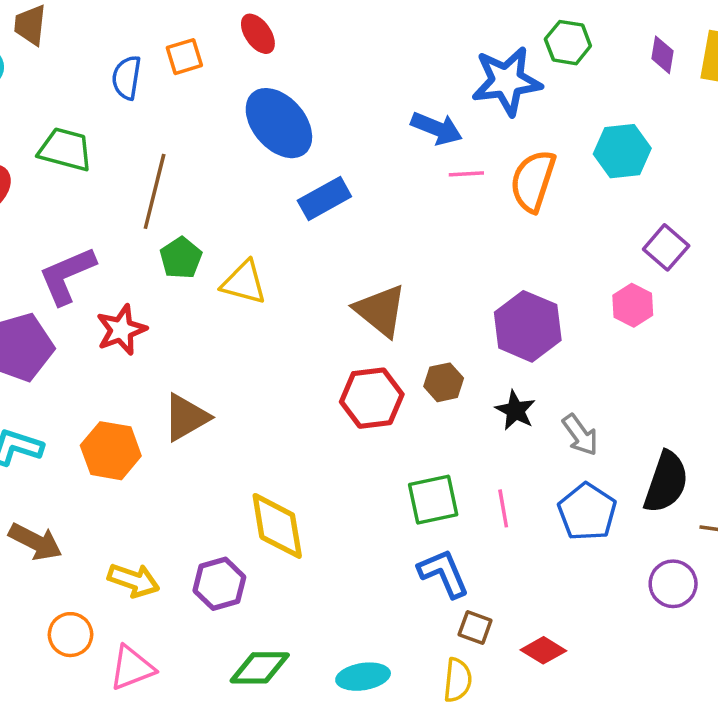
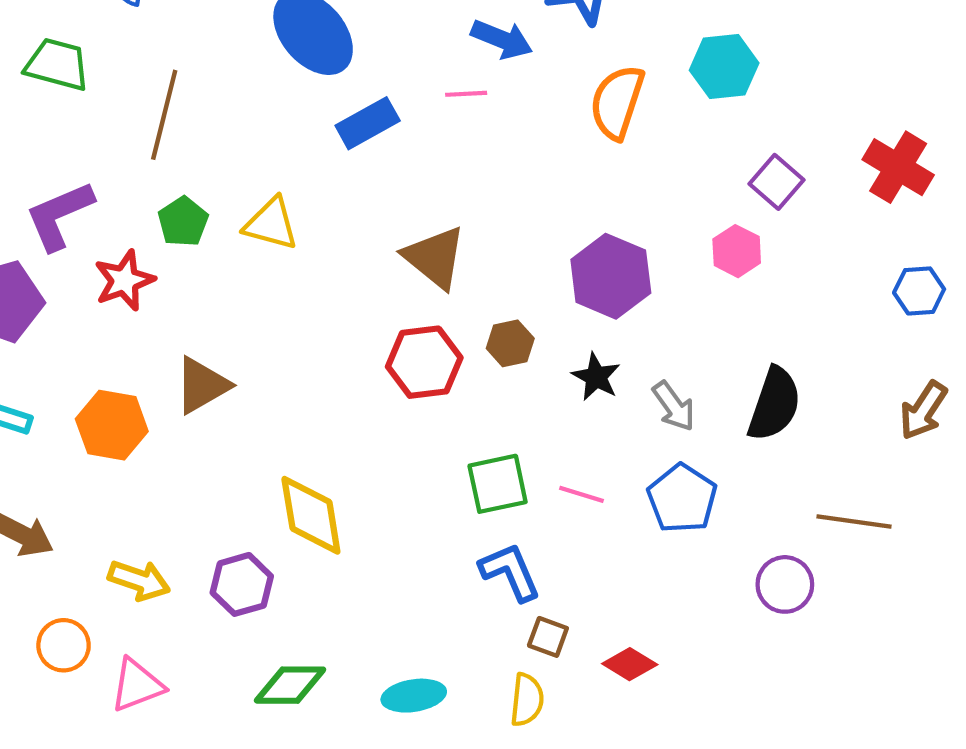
pink line: (466, 174) -> (466, 94), moved
green pentagon: (181, 258) -> (183, 222), moved
black semicircle: (666, 482) -> (774, 404), moved
pink line: (503, 508) -> (581, 494), turned -63

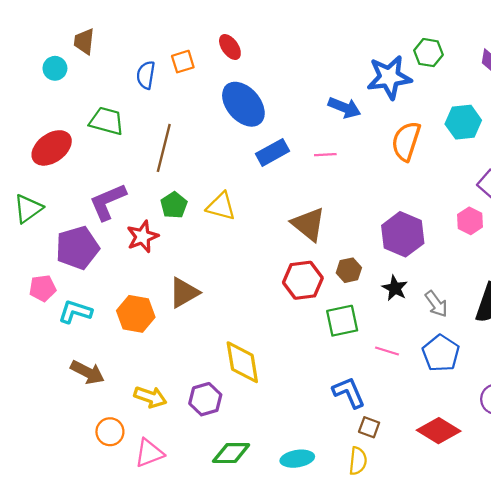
pink line: (466, 94) -> (325, 155), moved
green square: (498, 484) -> (342, 321), moved
red diamond: (630, 664) -> (439, 431), moved, size x1.5

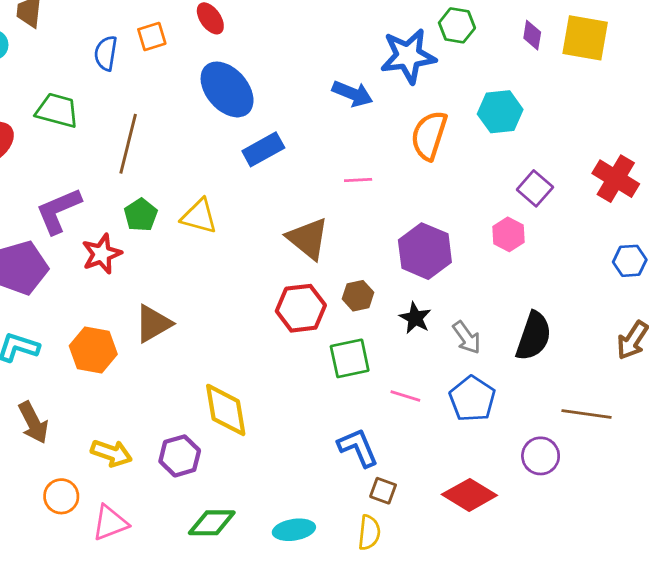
pink line: (325, 155) -> (358, 180), moved
brown arrow: (87, 372) -> (33, 422), turned 36

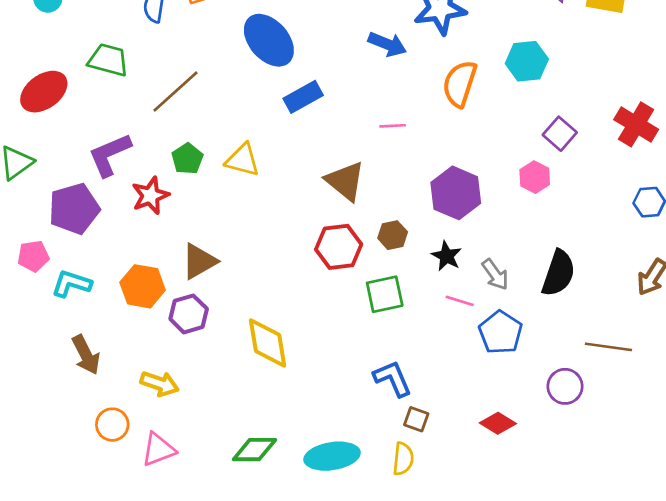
brown line: (128, 144) -> (175, 92), turned 34
pink line: (405, 396) -> (460, 301), moved
purple hexagon: (180, 456) -> (189, 314), moved
red diamond: (469, 495) -> (498, 423), size x0.7
cyan ellipse: (294, 530) -> (332, 456), size x1.4

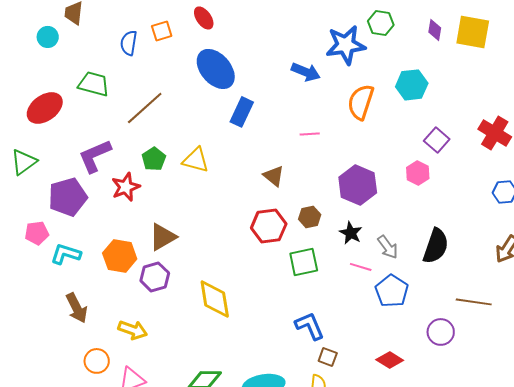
blue rectangle: (303, 97) -> (242, 112), turned -36
brown triangle: (345, 181) -> (274, 176), size x0.7

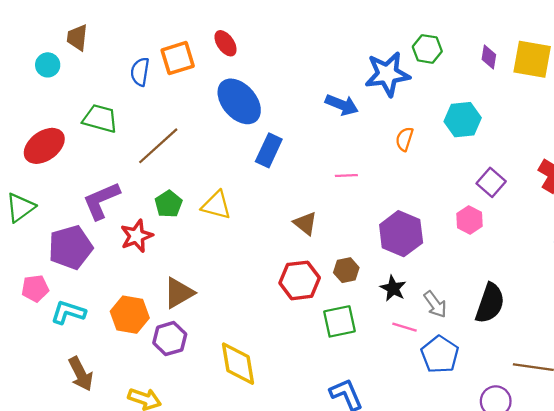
orange square: (162, 31) -> (178, 58), size x1.4
orange semicircle: (361, 102) -> (404, 139), size x0.6

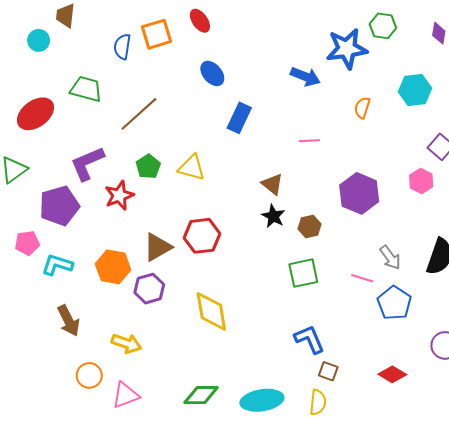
blue ellipse: (239, 101) -> (212, 73), size x0.6
red hexagon: (300, 280) -> (202, 236), moved
black star: (393, 288) -> (273, 216), moved

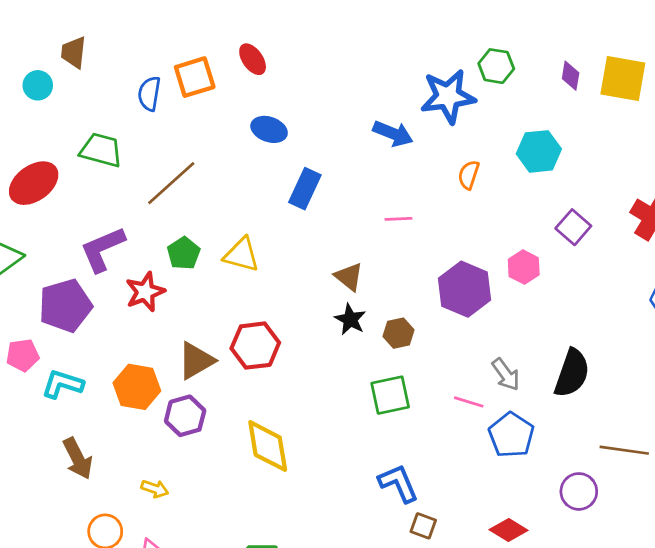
blue ellipse: (212, 73) -> (269, 129), turned -30
pink hexagon: (421, 181) -> (524, 267), moved
yellow arrow: (126, 343) -> (155, 489), size x0.7

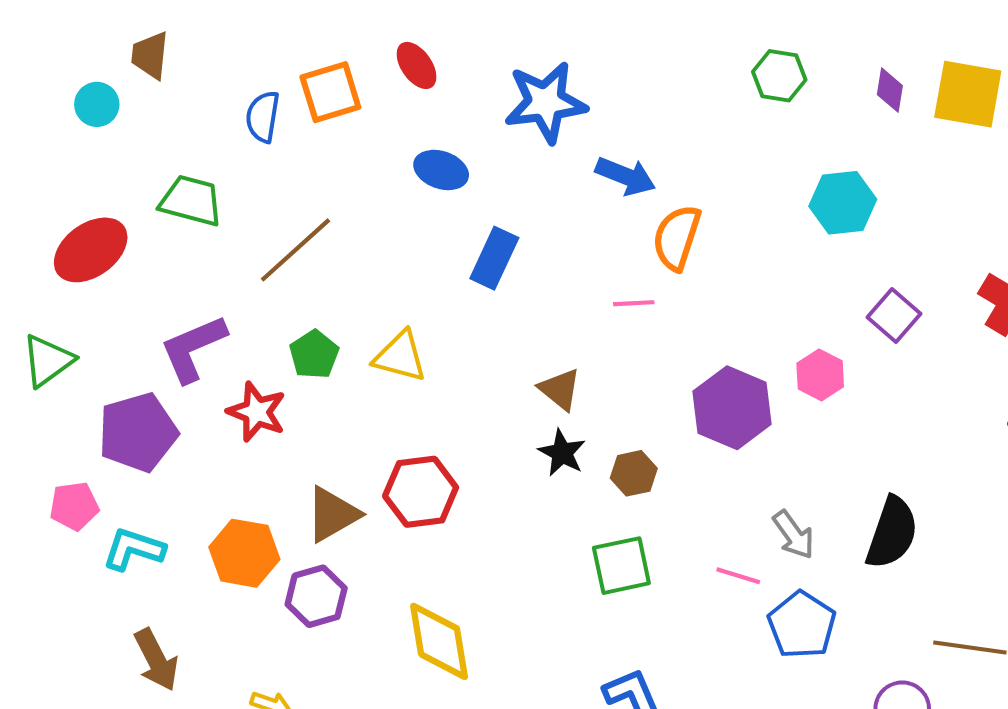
blue star: (448, 96) -> (546, 102), moved
orange semicircle: (469, 175) -> (677, 238), moved, size x1.5
red star: (145, 292) -> (257, 412), turned -30

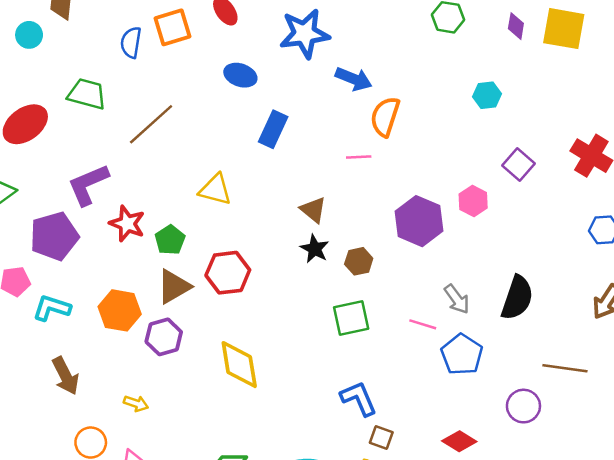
cyan hexagon: (843, 203) -> (487, 95), size x0.7
green pentagon: (314, 354) -> (170, 240), moved

